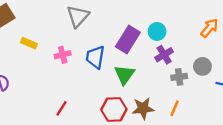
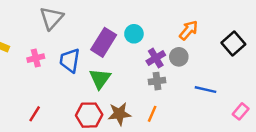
purple cross: (164, 55) -> (156, 58), moved
gray circle: (202, 66) -> (179, 57), moved

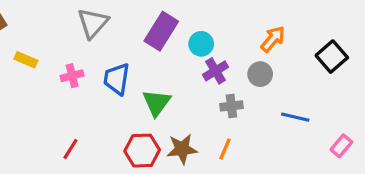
purple rectangle: (104, 42) -> (161, 31), moved
purple cross: (156, 58) -> (216, 71), moved

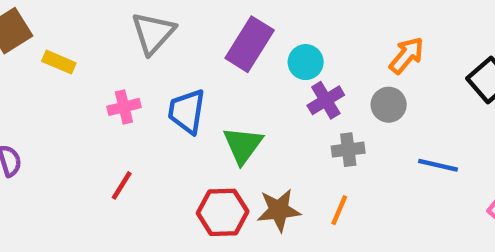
yellow rectangle: (26, 60) -> (59, 62), moved
red line: (70, 149) -> (122, 185), moved

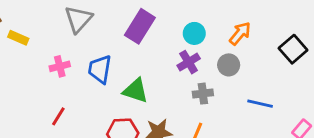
cyan circle: (306, 62) -> (194, 33), moved
green triangle: (243, 145) -> (136, 91), turned -48

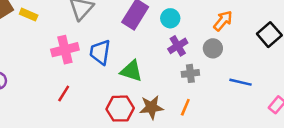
cyan circle: (194, 33) -> (170, 18), moved
yellow rectangle: (18, 38) -> (29, 15), moved
pink cross: (60, 66) -> (65, 50), size x1.5

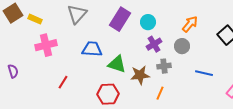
pink cross: (65, 50) -> (46, 45), moved
blue trapezoid: (100, 52) -> (92, 49), turned 85
brown star: (151, 107) -> (140, 75), moved

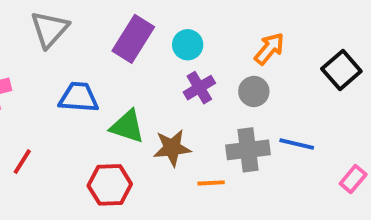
gray cross: (164, 66) -> (248, 150), moved, size x1.5
orange line: (160, 93) -> (211, 183), turned 64

